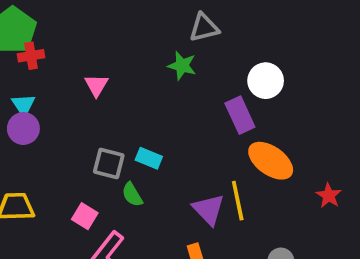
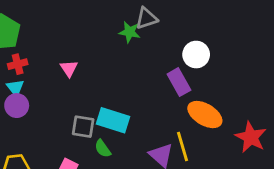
red cross: (31, 56) -> (18, 64), moved
green star: (182, 66) -> (130, 32), moved
cyan rectangle: (149, 158) -> (113, 120), size x1.6
red star: (329, 196) -> (251, 137), size x1.6

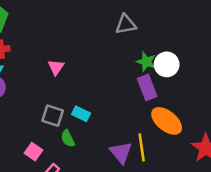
green star: (130, 32) -> (146, 62), moved
pink triangle: (69, 68) -> (56, 67), moved
cyan rectangle: (113, 120) -> (81, 114), size x0.6

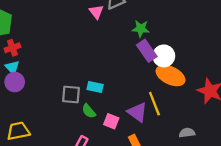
white circle: (167, 64) -> (164, 56), moved
pink triangle: (56, 67) -> (96, 12), moved
pink square: (33, 152) -> (111, 121), moved

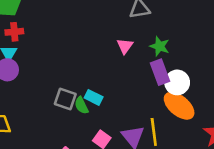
pink triangle: (96, 12) -> (125, 46), moved
green semicircle: (89, 111) -> (81, 105), moved

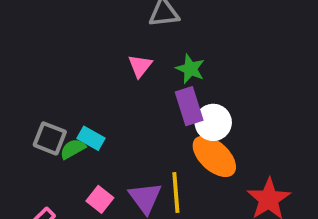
green semicircle: (81, 105) -> (73, 149), turned 84

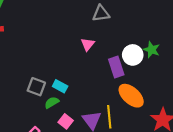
green star: (190, 69) -> (152, 50), moved
white circle: (213, 122) -> (133, 55), moved
green semicircle: (73, 149) -> (52, 102), moved

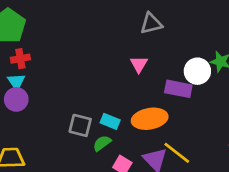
purple rectangle: (116, 67) -> (178, 89), turned -54
orange ellipse: (131, 96) -> (150, 119), moved, turned -45
yellow line: (109, 117) -> (177, 153), turned -40

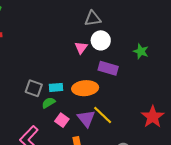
white circle: (197, 71) -> (101, 40), moved
cyan rectangle: (110, 121) -> (56, 87), turned -32

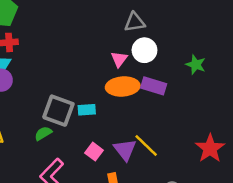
gray square: (34, 88) -> (58, 111), size x1.4
orange ellipse: (85, 88) -> (123, 86), moved
green semicircle: (49, 103) -> (43, 133), moved

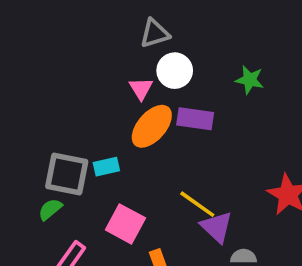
orange ellipse: (123, 86) -> (152, 126), turned -36
purple triangle: (125, 150) -> (217, 227), moved
pink square: (94, 152) -> (125, 224), size x1.5

